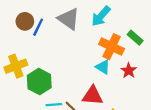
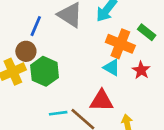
brown circle: (25, 21) -> (26, 51), moved
green hexagon: (39, 82) -> (45, 71), moved

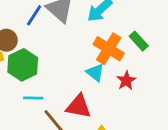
blue line: (36, 26) -> (34, 15), moved
cyan line: (58, 113) -> (33, 98), moved

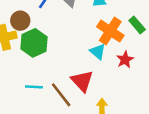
cyan line: (33, 98) -> (34, 87), moved
red triangle: (79, 106) -> (82, 81), turned 35

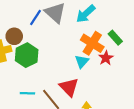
cyan triangle: (98, 52) -> (82, 61), turned 32
red star: (125, 60) -> (106, 58), moved

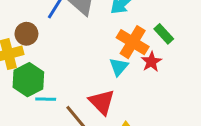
green hexagon: (27, 55) -> (28, 80), moved
cyan line: (27, 93) -> (46, 99), moved

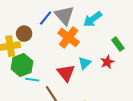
orange cross: (133, 42) -> (69, 37), moved
red triangle: (102, 102) -> (66, 73), moved

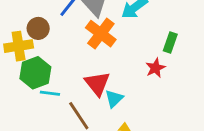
green rectangle: (118, 44) -> (170, 42), turned 56
cyan triangle: (85, 63) -> (114, 99), moved

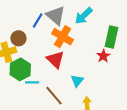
green rectangle: (170, 42) -> (111, 37), size x1.5
red triangle: (97, 84) -> (55, 60), moved

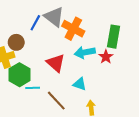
cyan arrow: (84, 16) -> (85, 52), moved, turned 36
orange cross: (62, 37) -> (73, 29), moved
cyan triangle: (77, 81) -> (80, 84), turned -48

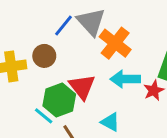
brown circle: (16, 42) -> (44, 56), moved
green hexagon: (20, 75) -> (59, 100), moved
cyan line: (33, 88) -> (44, 116), turned 32

